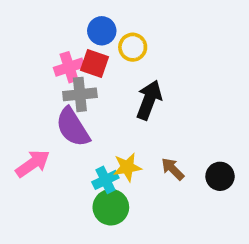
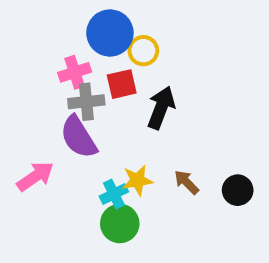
blue circle: (102, 31) -> (110, 33), size x1.5
red square: (94, 64) -> (122, 84), moved, turned -32

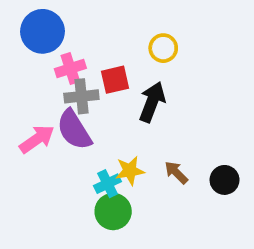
blue circle: (110, 33) -> (42, 31), moved
yellow circle: (143, 51) -> (163, 48), moved
pink arrow: (35, 176) -> (37, 139), moved

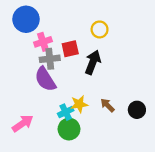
pink arrow: (37, 139) -> (23, 123), moved

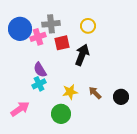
blue circle: (26, 19) -> (20, 29), moved
gray cross: (50, 59) -> (51, 24), moved
purple semicircle: (45, 79) -> (40, 70), size x0.7
cyan cross: (66, 112) -> (39, 84), moved

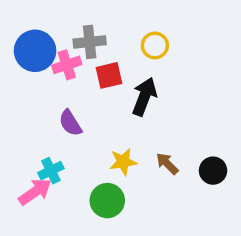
cyan cross: (39, 84) -> (51, 171), moved

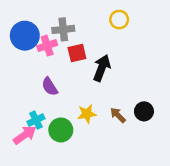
yellow circle: (155, 45) -> (119, 20), moved
black circle: (213, 171) -> (144, 111), moved
green circle: (107, 201) -> (61, 130), moved

